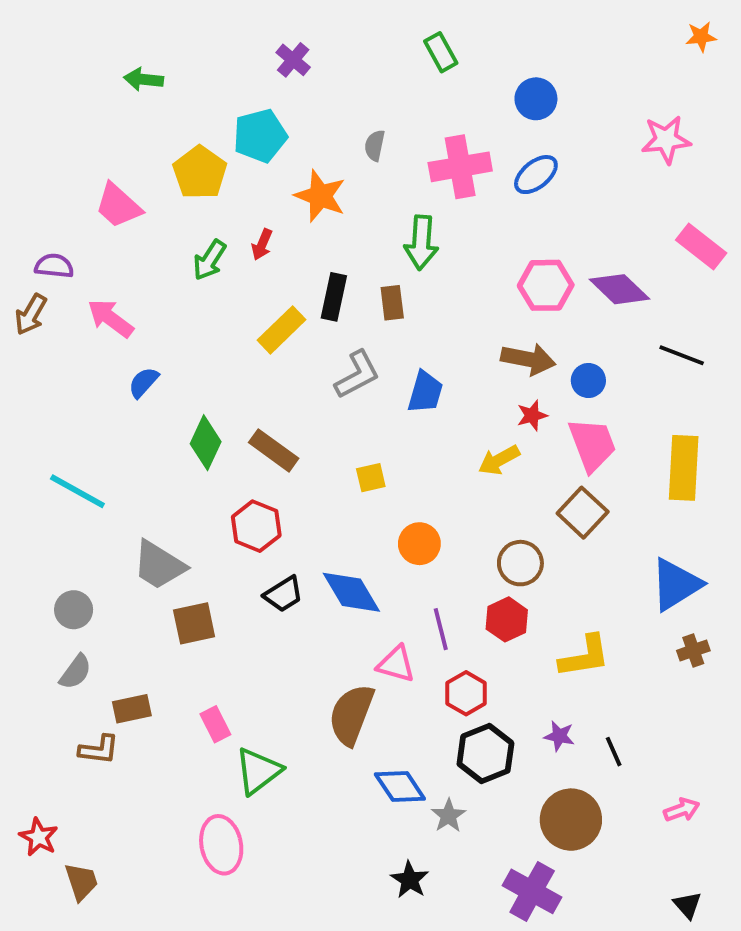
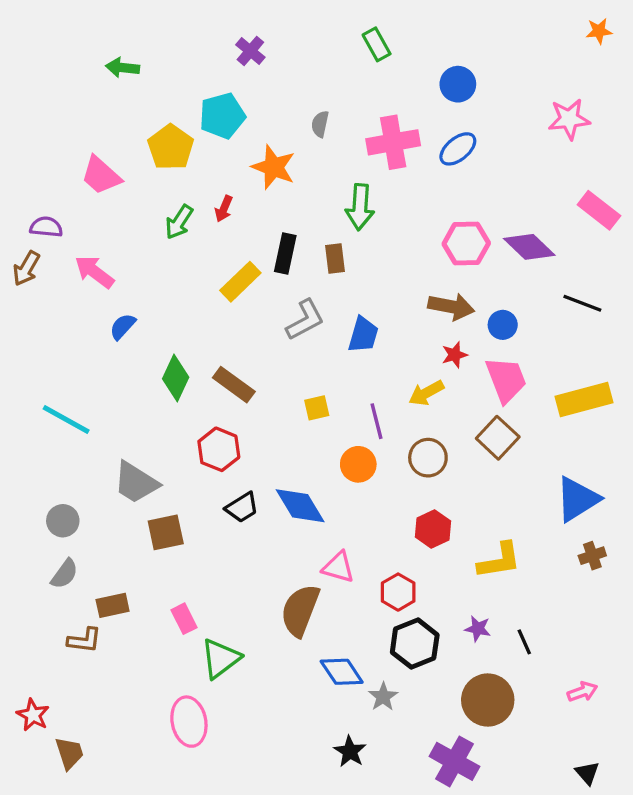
yellow rectangle: (684, 468) -> (584, 400), turned 72
brown circle: (520, 563) -> (428, 458), moved
purple line: (441, 629) -> (377, 421), moved

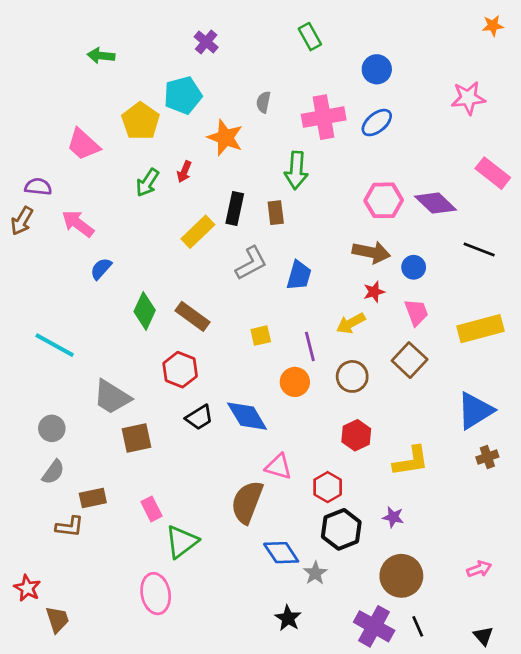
pink trapezoid: (506, 380) -> (416, 312), size x0.7
black line: (524, 642) -> (418, 626), moved

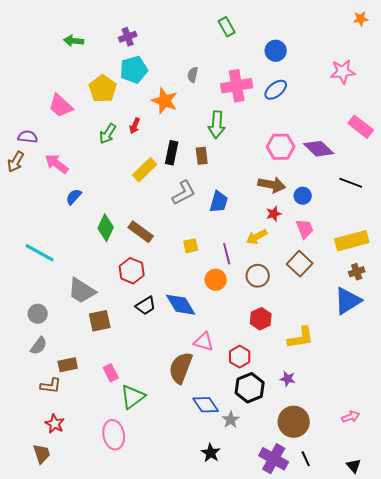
purple cross: (206, 42) -> (128, 37), moved, turned 30
brown cross: (487, 457) -> (357, 272), moved
red star: (27, 588) -> (55, 424), moved

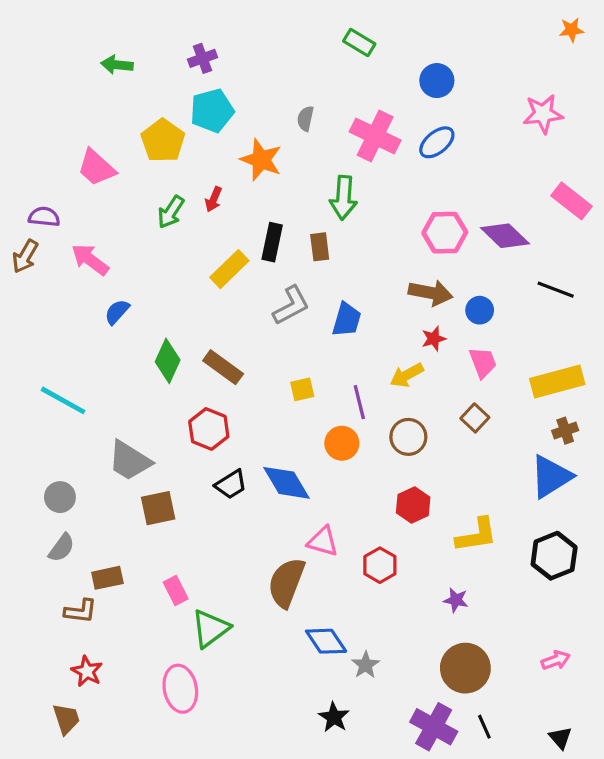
green rectangle: (227, 27) -> (359, 43), turned -30
pink cross: (237, 86) -> (375, 136), turned 36
brown square: (300, 264) -> (475, 418), size x0.7
black hexagon: (250, 388) -> (554, 556), moved

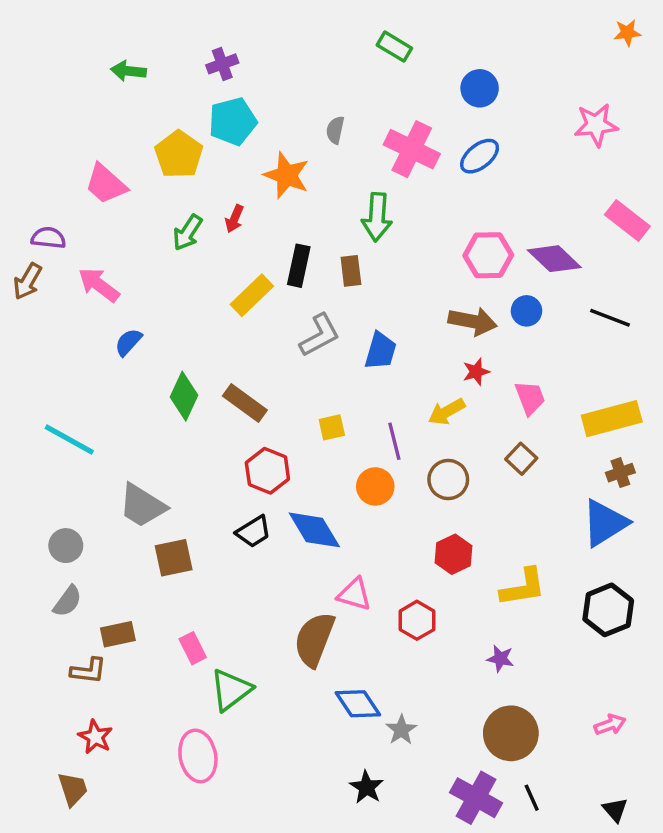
blue circle: (480, 310) -> (527, 311), moved
red hexagon: (209, 429) -> (267, 471), moved

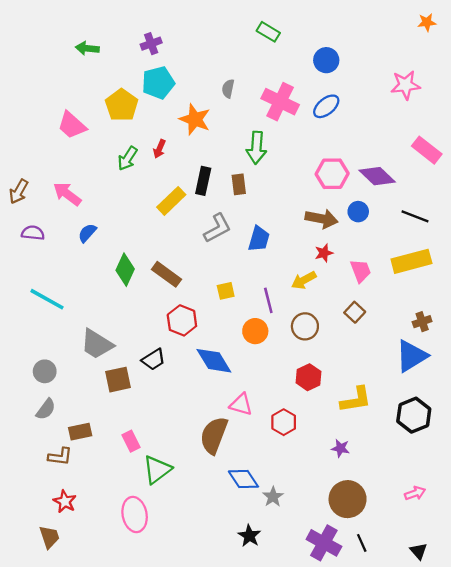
purple semicircle: (48, 238) -> (33, 233), moved
yellow rectangle: (612, 419) -> (411, 261), moved
black trapezoid: (254, 532) -> (154, 360), moved

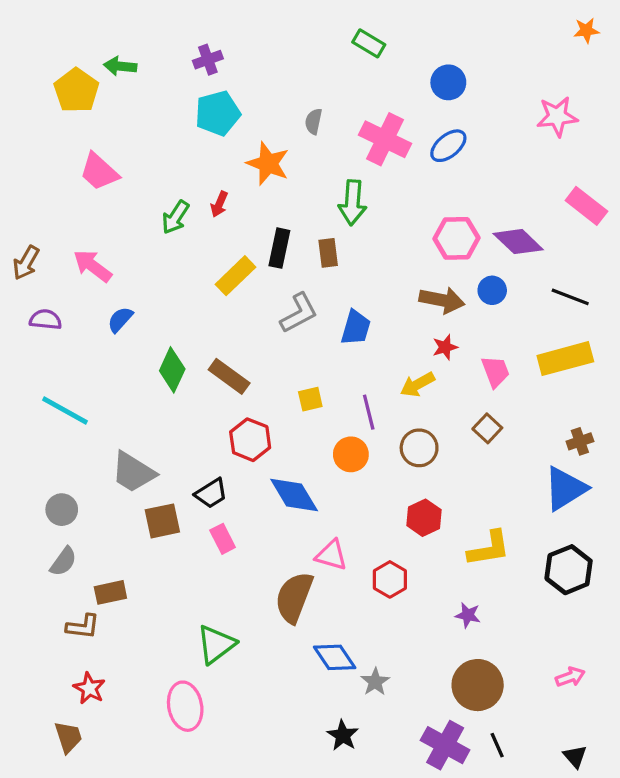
yellow pentagon: (122, 105) -> (76, 91), moved
pink rectangle: (131, 441) -> (223, 539), moved

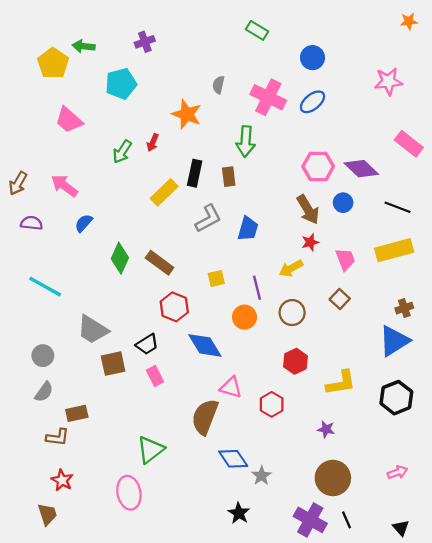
cyan pentagon: (218, 113) -> (121, 84), moved
brown arrow: (442, 300) -> (308, 209), turned 48

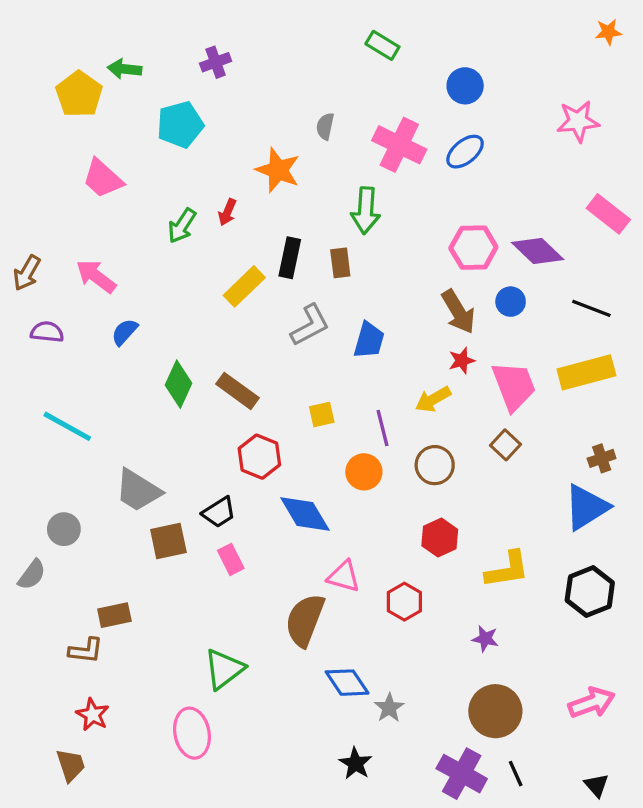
pink trapezoid: (345, 259) -> (514, 386), size x1.5
gray semicircle: (44, 392) -> (32, 575), moved
pink arrow: (397, 472) -> (591, 703), size x1.5

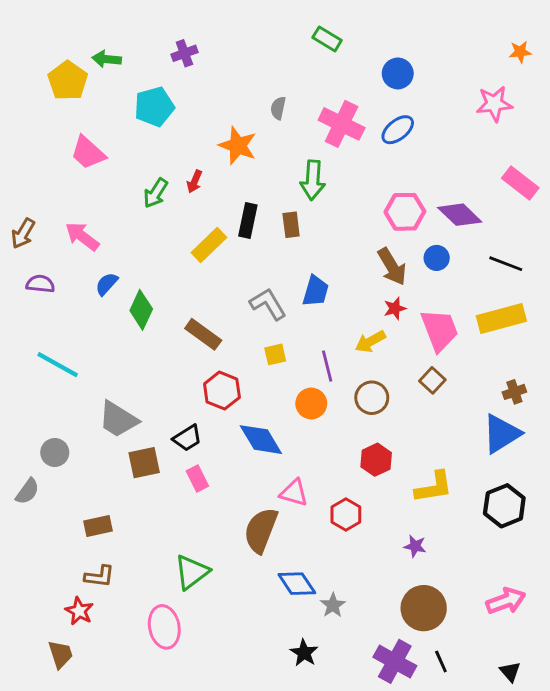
orange star: (608, 32) -> (520, 52), moved
gray L-shape: (310, 325) -> (268, 304), moved, turned -93
green diamond: (178, 384) -> (141, 310), moved
brown L-shape: (86, 651) -> (99, 576), moved

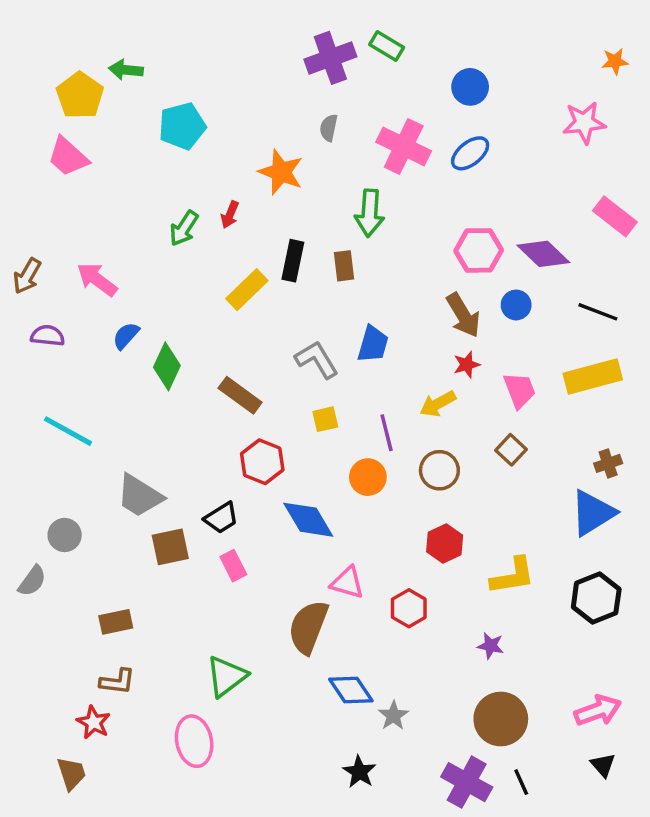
purple cross: (184, 53) -> (330, 58), moved, size x1.6
pink trapezoid: (88, 153) -> (68, 157), moved
pink trapezoid: (440, 330) -> (520, 390), size x0.7
black triangle: (510, 672) -> (603, 765), moved

